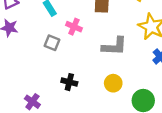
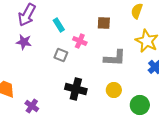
black cross: (69, 82) -> (76, 89), size x1.5
purple cross: (32, 102) -> (32, 106), moved

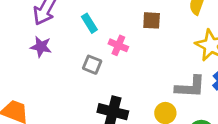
gray L-shape: (115, 58) -> (190, 87), moved

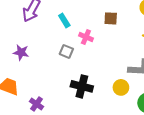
purple star: (41, 47) -> (21, 52), moved

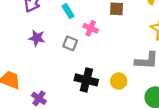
purple star: (21, 52) -> (37, 38), moved
yellow circle: (121, 87) -> (119, 81), moved

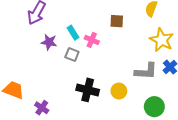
cyan rectangle: (68, 11) -> (73, 33), moved
purple star: (37, 38) -> (49, 42), moved

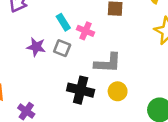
purple star: (49, 42) -> (36, 47), moved
gray L-shape: (146, 71) -> (108, 63), moved

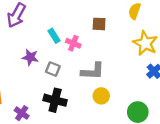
gray square: (62, 48) -> (53, 69), moved
black cross: (81, 90) -> (55, 100), moved

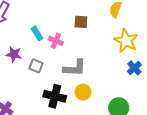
black cross: (55, 100) -> (55, 96), moved

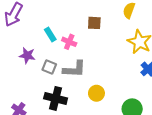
gray L-shape: (75, 68) -> (74, 69), moved
black cross: (55, 96) -> (56, 98), moved

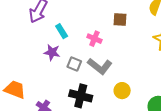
cyan rectangle: (50, 34) -> (62, 31), moved
gray L-shape: (74, 69) -> (100, 66), turned 35

